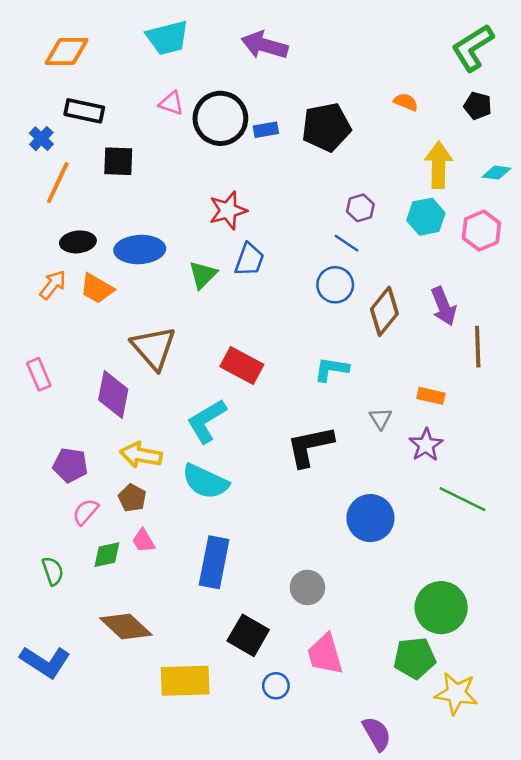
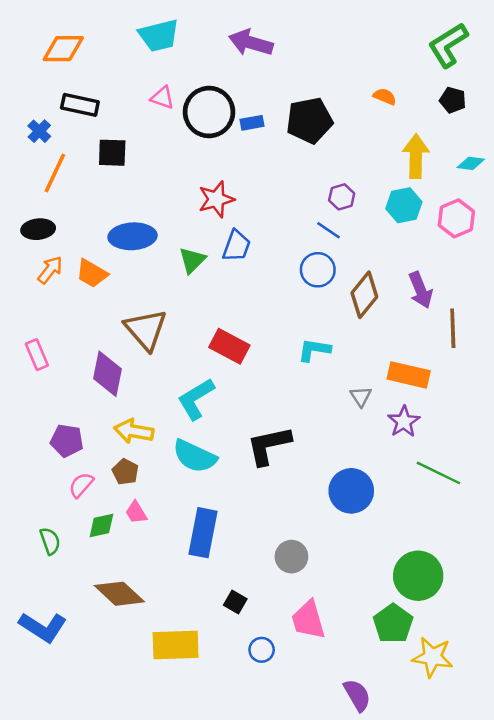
black ellipse: (78, 242) -> (38, 229), moved
orange rectangle: (431, 396) -> (409, 375), size x1.6
black L-shape: (310, 446) -> (269, 445), moved
black square: (248, 635) -> (235, 602), size x0.6
green pentagon: (415, 658) -> (393, 624), turned -30

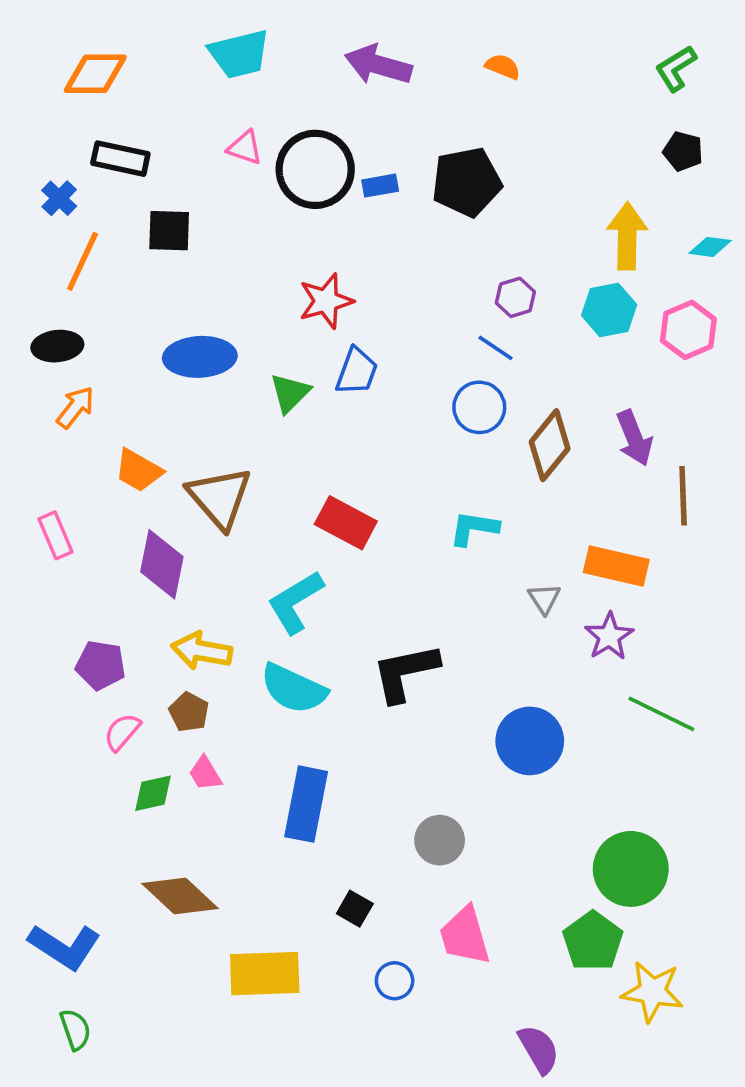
green L-shape: (448, 45) -> (676, 68), size x0.7
orange semicircle: (385, 96) -> (503, 67), moved
orange trapezoid: (92, 273) -> (138, 470), moved
green semicircle: (50, 541) -> (75, 1029), moved

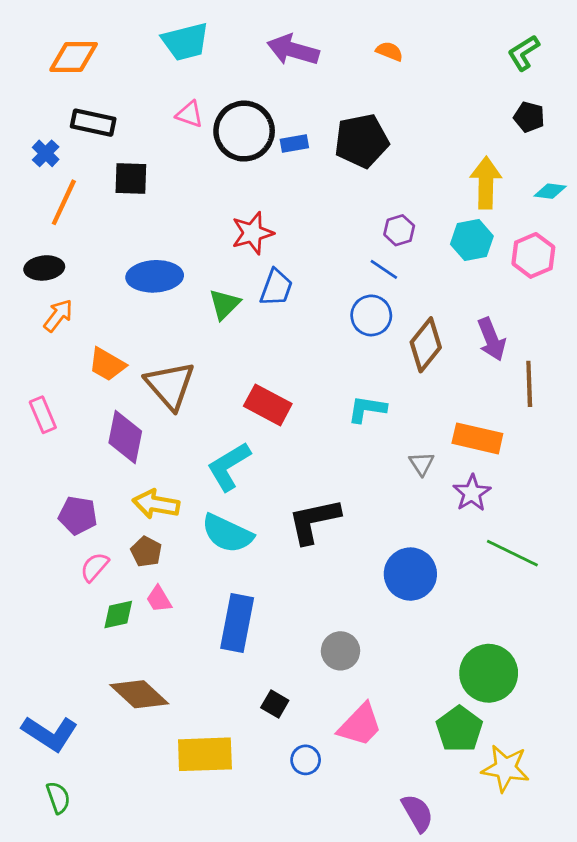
pink trapezoid: (465, 936) -> (360, 725), turned -120

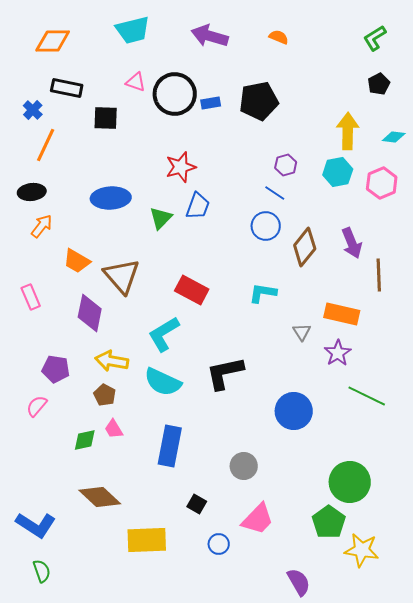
black pentagon: (529, 117) -> (379, 84), turned 30
black square: (131, 179) -> (106, 118), moved
pink semicircle: (95, 567) -> (37, 406), moved

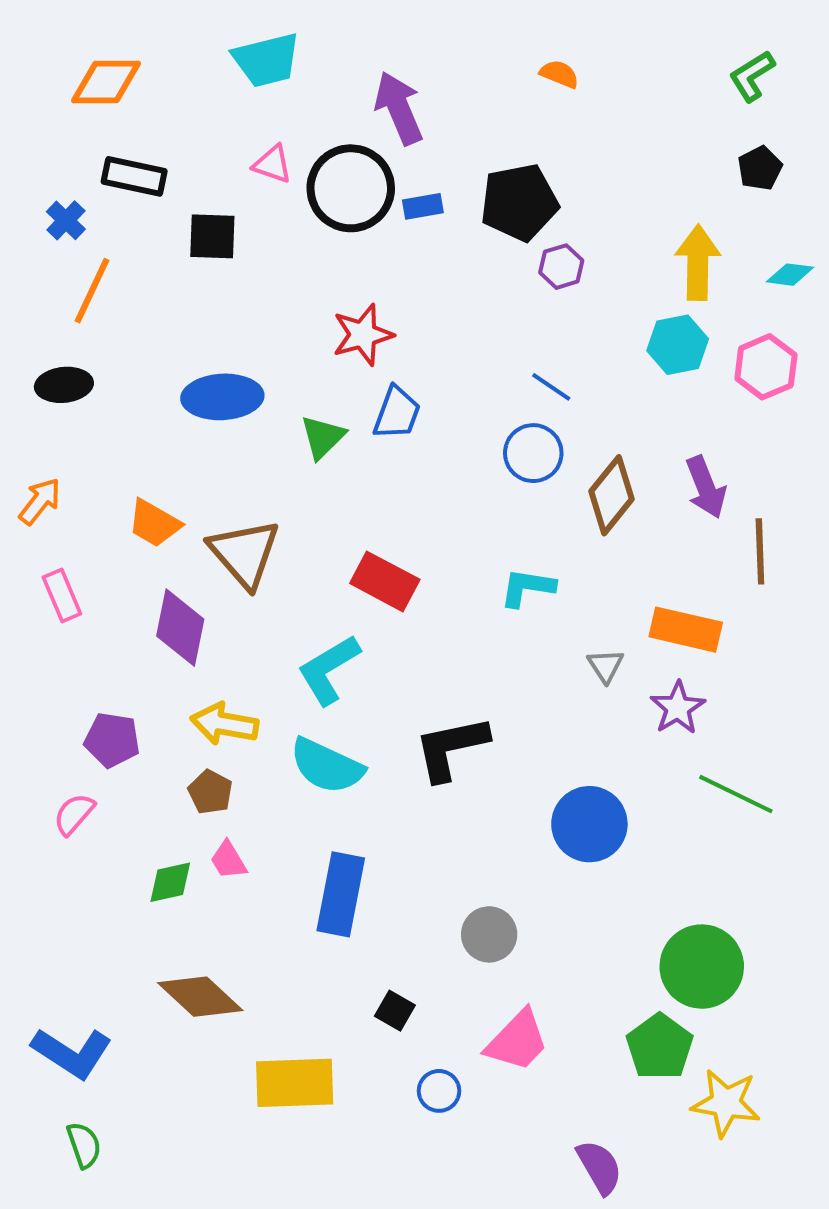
purple arrow: (210, 36) -> (399, 108), moved, turned 51
purple hexagon: (286, 165) -> (561, 267), moved
orange arrow: (42, 226) -> (40, 501), moved

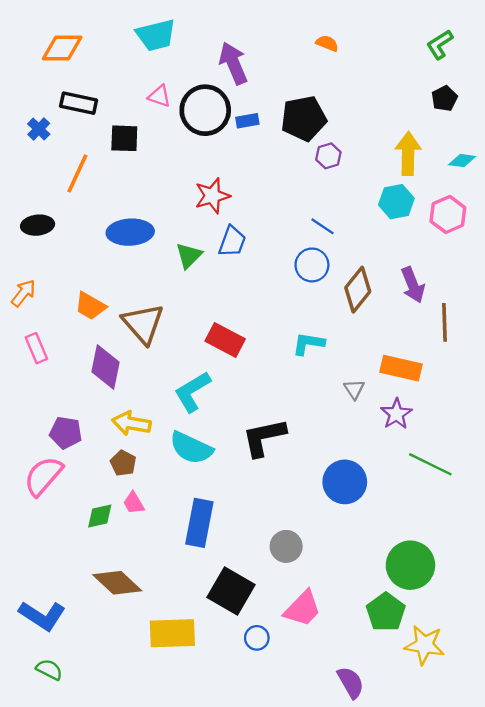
orange line: (92, 291) -> (77, 173), moved
pink semicircle: (74, 814) -> (43, 476), size x1.6
black square: (395, 1011) -> (231, 591), size x2.0
green semicircle: (84, 1145) -> (49, 670), turned -44

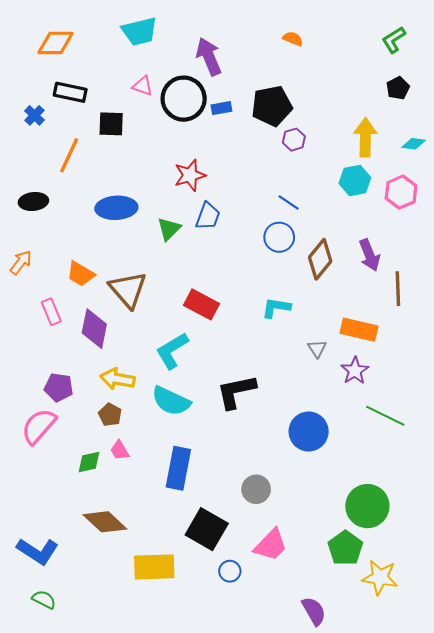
pink rectangle: (36, 348) -> (51, 312), moved

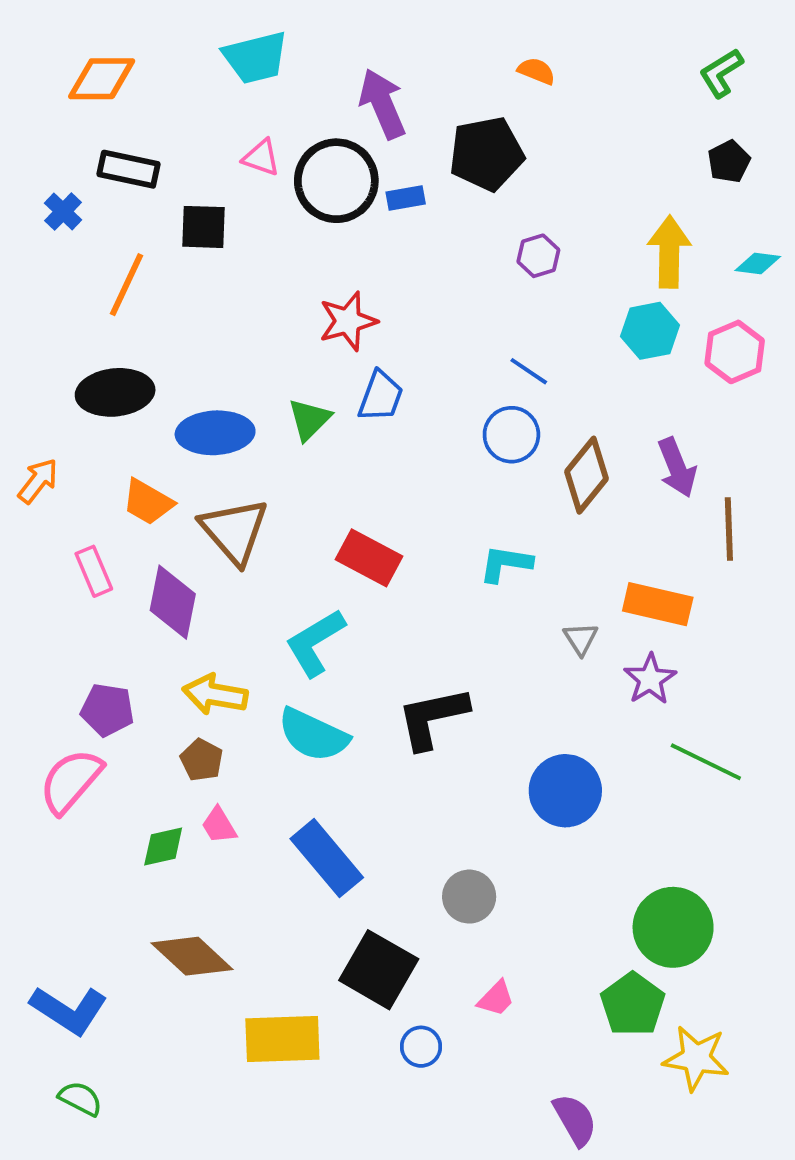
black pentagon: (272, 106) -> (486, 154), moved
black ellipse: (33, 202) -> (115, 392), moved, size x1.4
blue ellipse: (116, 208) -> (215, 433), moved
blue rectangle: (178, 468) -> (327, 858), turned -51
pink trapezoid: (271, 545) -> (496, 999), size x0.6

